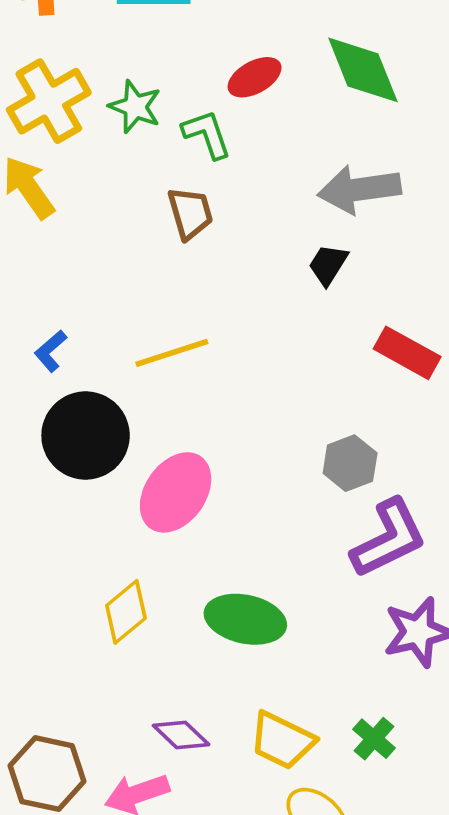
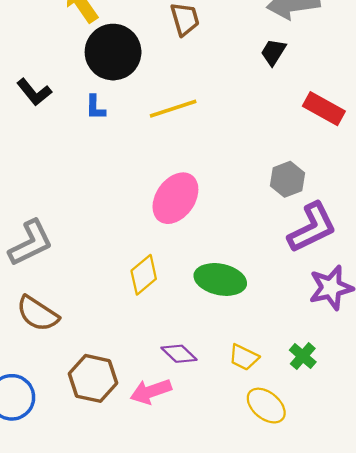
blue L-shape: (51, 351) -> (95, 107), turned -48
black circle: (86, 435) -> (113, 52), moved
yellow trapezoid: (282, 740) -> (244, 357), size x0.7

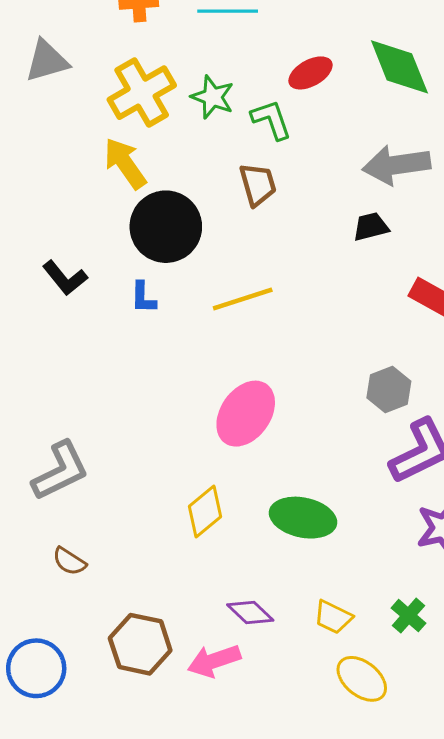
black trapezoid: (273, 52) -> (371, 227), turned 44
brown semicircle: (38, 314) -> (69, 561), size x0.6

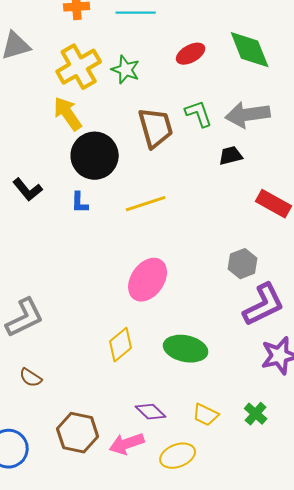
green L-shape: (271, 120) -> (199, 114), moved
brown trapezoid: (258, 184) -> (156, 128), size x1.4
yellow ellipse: (362, 679) -> (178, 456), moved, turned -60

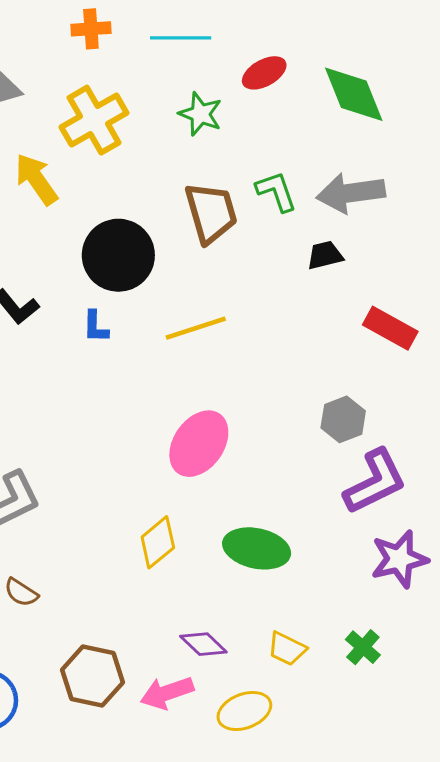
red ellipse: (191, 54) -> (264, 73), moved
green star: (126, 70) -> (200, 114), moved
yellow arrow: (68, 114) -> (36, 179), moved

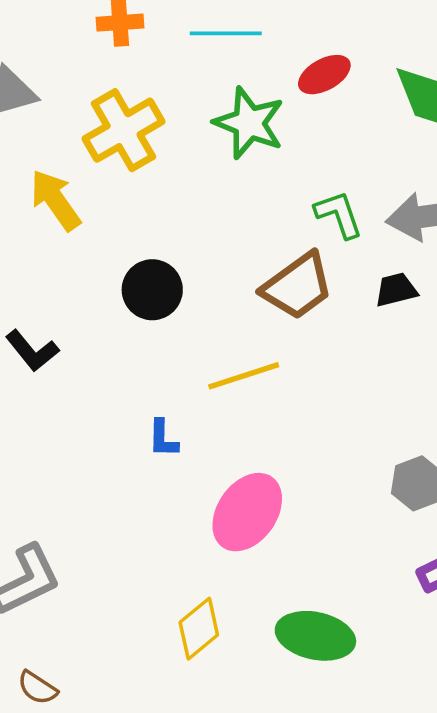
green star: (200, 114) -> (249, 123), size x1.4
brown trapezoid: (211, 213) -> (297, 286), moved, turned 70
black circle: (118, 255) -> (152, 290), size x0.7
blue L-shape: (96, 327) -> (163, 439), moved

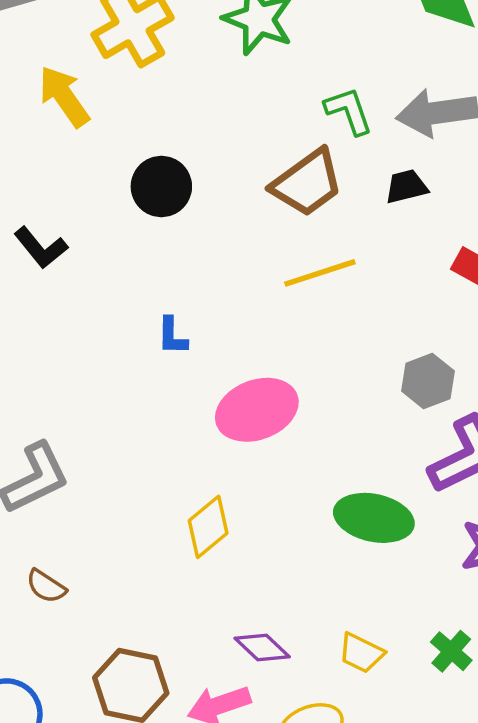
yellow line: (244, 376) -> (320, 273), moved
pink ellipse: (247, 512) -> (257, 410), turned 34
green ellipse: (315, 636) -> (374, 518), moved

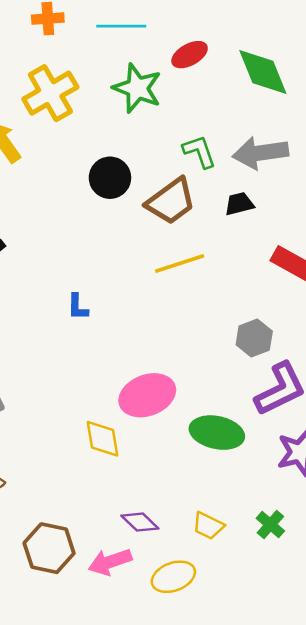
black circle: (161, 186) -> (110, 178), moved
pink ellipse: (257, 410) -> (147, 395), moved
yellow diamond: (208, 527) -> (103, 439), turned -60

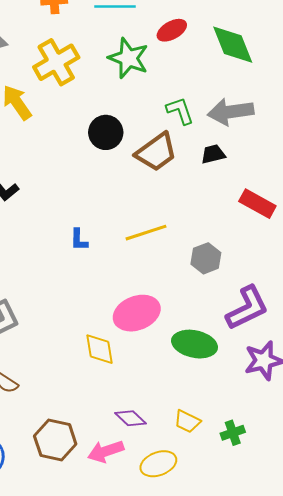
yellow line: (180, 263) -> (146, 233), moved
gray hexagon: (254, 338) -> (206, 258), moved
green cross: (270, 525) -> (233, 433), moved, turned 30

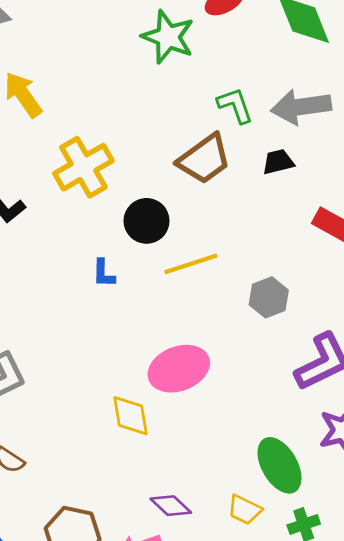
yellow cross: (56, 62) -> (83, 167), moved
black circle: (106, 132) -> (147, 221), moved
green ellipse: (195, 344) -> (280, 465), moved, turned 48

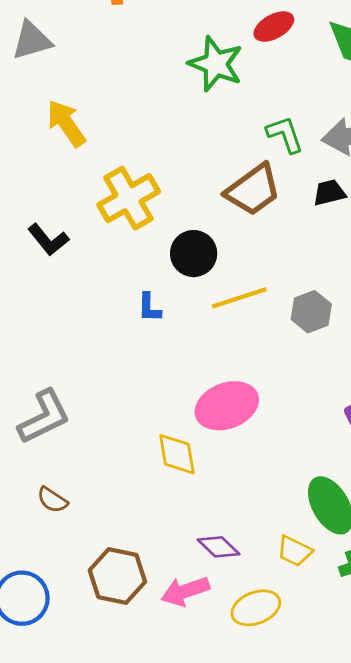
gray hexagon: (269, 297) -> (311, 312), moved

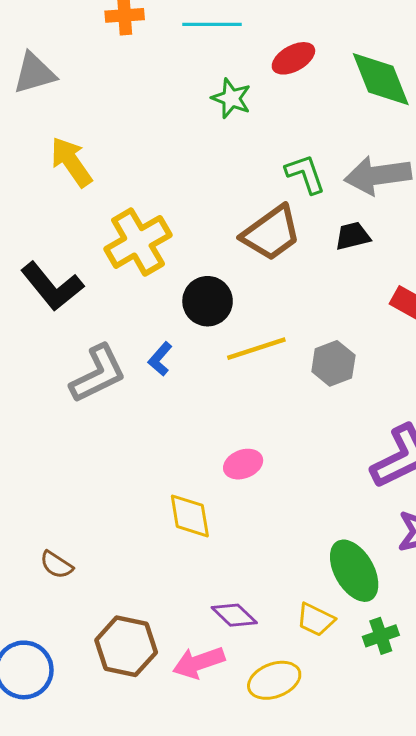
green star: (216, 64) -> (231, 98), size x0.7
black L-shape: (48, 240) -> (52, 286), size x1.4
blue L-shape: (149, 307) -> (160, 359), turned 40
pink ellipse: (227, 406) -> (243, 464), size x0.6
gray L-shape: (44, 417) -> (98, 374), moved

